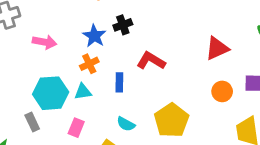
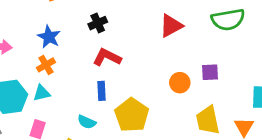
black cross: (123, 25) -> (98, 23), moved
red triangle: (217, 48) -> (171, 26), moved
blue rectangle: (119, 82) -> (102, 91), moved

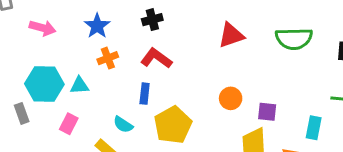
orange cross: (46, 65) -> (108, 58), moved
purple square: (210, 72) -> (267, 112), moved

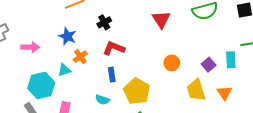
red triangle: (231, 35) -> (161, 19), turned -30
cyan triangle: (79, 85) -> (64, 70), moved
purple square: (267, 112) -> (209, 65), moved, turned -32
cyan rectangle: (314, 128) -> (231, 60), moved

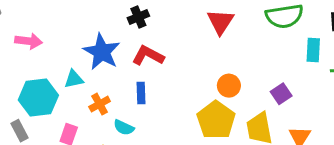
blue star: (67, 36) -> (102, 52), moved, size x1.4
orange cross: (80, 57) -> (100, 104), moved
cyan rectangle: (231, 60) -> (313, 50), moved
yellow pentagon: (137, 91) -> (216, 120), moved

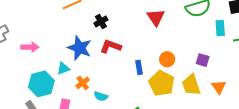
blue rectangle: (141, 93) -> (139, 67), moved
purple square: (281, 94) -> (203, 60), turned -32

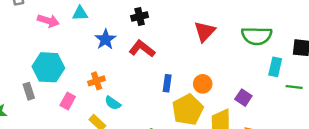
blue star: (80, 48) -> (105, 39), size x0.7
cyan triangle: (63, 68) -> (80, 13), moved

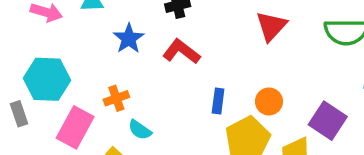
purple square: (243, 98) -> (328, 121), size x1.5
pink rectangle: (68, 101) -> (75, 127), size x1.6

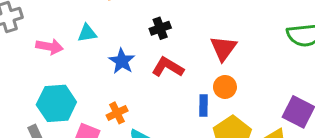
red triangle: (271, 26) -> (223, 48), moved
orange circle: (269, 101) -> (225, 87), moved

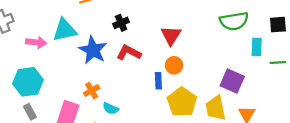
cyan triangle: (87, 33) -> (65, 30), size x1.6
blue star: (122, 61) -> (93, 50), size x1.4
cyan hexagon: (56, 103) -> (28, 82), moved

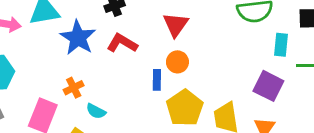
purple square: (232, 81) -> (268, 86), moved

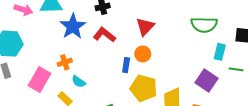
yellow pentagon: (185, 108) -> (144, 88), turned -30

